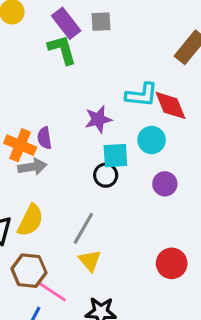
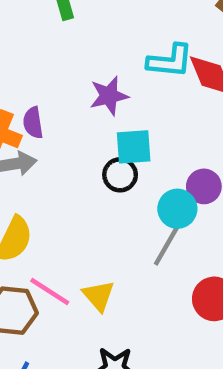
cyan circle: (152, 140) -> (177, 209), moved
gray line: (83, 228) -> (168, 244), moved
pink line: (52, 292) -> (50, 291), moved

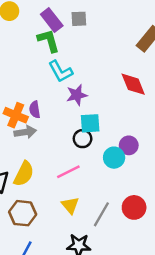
cyan L-shape: (170, 61) -> (60, 71), moved, turned 55
gray line: (168, 244) -> (101, 214), moved
pink line: (50, 291) -> (68, 172), moved, turned -60

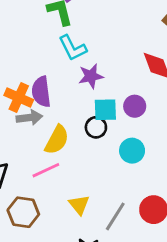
purple semicircle: (35, 110) -> (41, 92), size x1.5
purple circle: (129, 145) -> (135, 106), moved
pink line: (68, 172) -> (46, 170), moved
yellow semicircle: (24, 174) -> (57, 140), moved

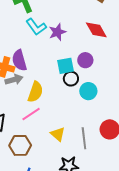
purple star: (91, 76) -> (57, 32), moved
black circle: (96, 127) -> (71, 79), moved
gray line: (115, 216) -> (84, 138), turned -30

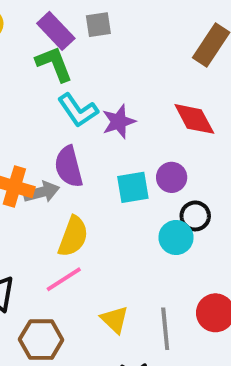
purple semicircle: (19, 60) -> (69, 167), moved
black circle: (71, 79) -> (195, 216), moved
gray arrow: (14, 80) -> (42, 192), moved

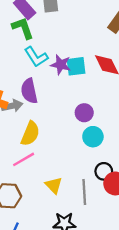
purple star: (119, 122) -> (61, 65), turned 30
purple circle: (172, 177) -> (84, 113), moved
cyan square: (133, 187) -> (76, 66), moved
black circle: (195, 216) -> (104, 171), moved

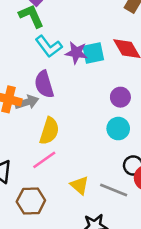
purple circle: (84, 113) -> (120, 97), moved
gray line: (84, 192) -> (114, 190), turned -60

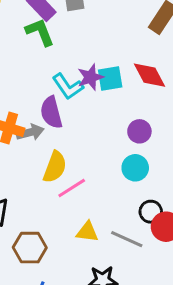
cyan L-shape: (49, 46) -> (68, 86), moved
purple star: (76, 53) -> (90, 77), turned -30
pink line: (44, 160) -> (72, 188), moved
yellow triangle: (80, 185) -> (87, 232), turned -36

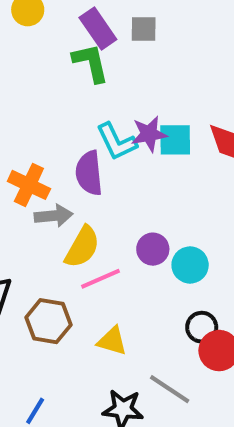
purple circle: (139, 131) -> (153, 249), moved
gray arrow: (30, 132) -> (54, 216), moved
gray line: (127, 239) -> (170, 389), moved
brown hexagon: (30, 248) -> (48, 321), moved

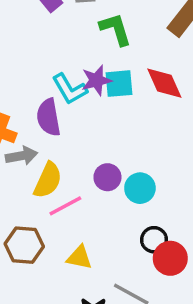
green L-shape: (91, 63) -> (116, 29), moved

